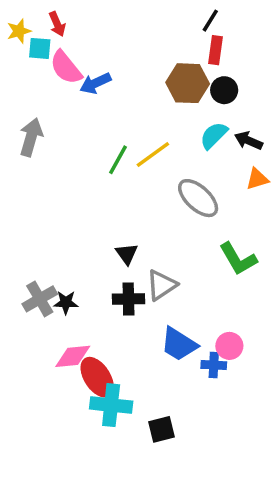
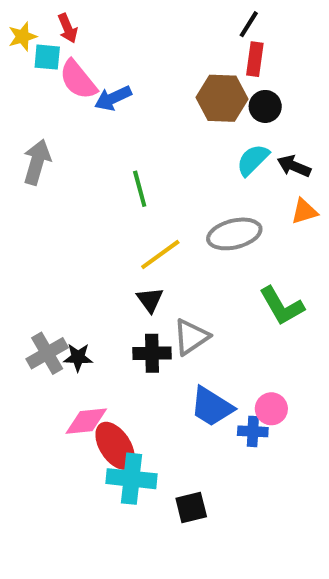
yellow line: (153, 155) -> (160, 255), moved
green line: (118, 160) -> (140, 189), turned -44
gray ellipse: (198, 198) -> (234, 234), turned -57

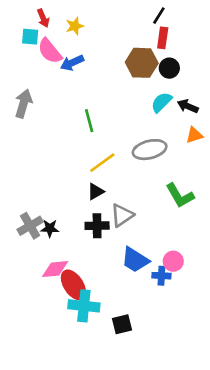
yellow star: (22, 37) -> (75, 26), moved
black triangle: (150, 300) -> (96, 192), turned 36

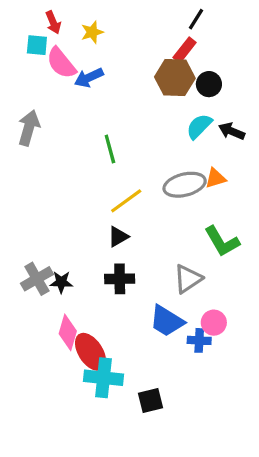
red rectangle: (163, 38) -> (185, 50), moved, turned 30
orange triangle: (194, 135) -> (215, 178), moved
gray triangle: (122, 215) -> (188, 279), moved
pink diamond: (55, 269) -> (68, 332), turned -68

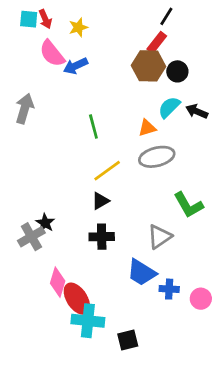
cyan square: (37, 45) -> (29, 19), moved
orange triangle: (215, 178) -> (147, 128), moved
black star: (61, 282) -> (45, 223), moved, turned 30
pink circle: (214, 323) -> (201, 299), moved

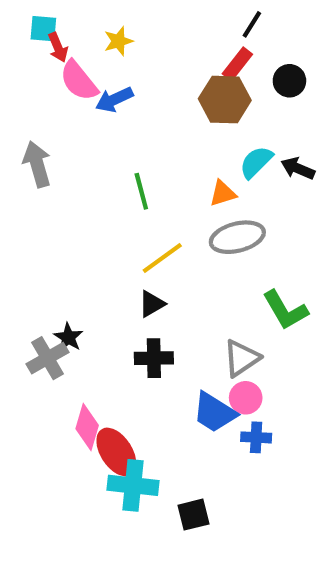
red arrow: (45, 19) -> (58, 47), moved
black circle: (177, 71) -> (289, 81), moved
gray arrow: (25, 109) -> (37, 164), turned -32
pink circle: (201, 299) -> (246, 398), moved

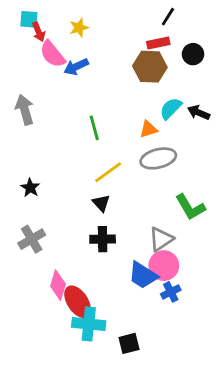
red rectangle: (237, 64) -> (158, 43), turned 40
black triangle: (152, 304) -> (101, 203), turned -42
black star: (68, 337) -> (30, 188), moved
pink circle: (246, 398) -> (164, 266), size x1.4
blue cross: (256, 437) -> (171, 292), turned -30

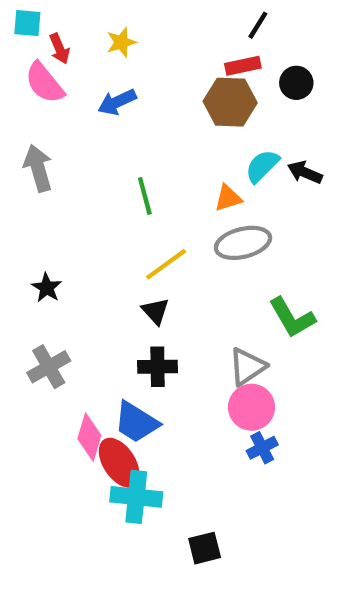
cyan square: (29, 19) -> (27, 23), moved
pink semicircle: (53, 54) -> (44, 83), moved
blue trapezoid: (143, 275) -> (136, 422), moved
black square: (129, 343) -> (205, 548), moved

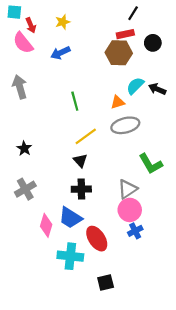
red ellipse: (119, 463) -> (97, 239), moved

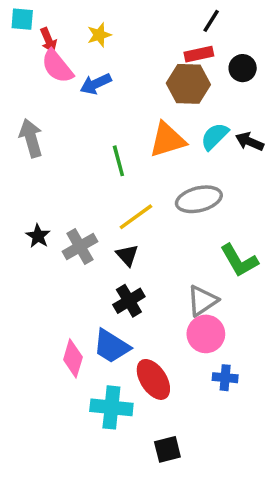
pink semicircle: (23, 43) -> (57, 66), moved
orange triangle: (118, 102) -> (167, 140), moved, size x1.6
gray cross: (25, 189) -> (80, 246), moved
black cross: (81, 189) -> (129, 301), turned -30
blue cross: (135, 231) -> (225, 378), moved, turned 32

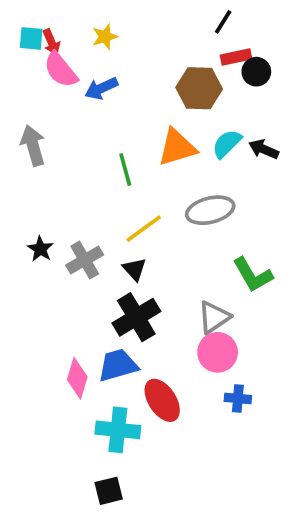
cyan square: (22, 19) -> (31, 38), moved
red rectangle: (199, 54) -> (236, 57), moved
black cross: (129, 301) -> (136, 317), size x1.4
blue trapezoid: (111, 346) -> (118, 365), turned 132
black square: (167, 449) -> (109, 491), moved

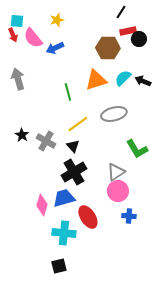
red arrow: (51, 42) -> (13, 35), moved
gray cross: (85, 260) -> (46, 141), turned -30

